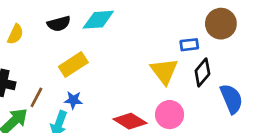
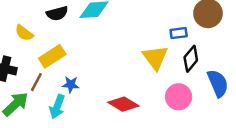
yellow semicircle: (15, 34) -> (24, 33), moved, turned 102
yellow rectangle: (73, 64) -> (52, 56), moved
pink circle: (170, 115) -> (179, 97), moved

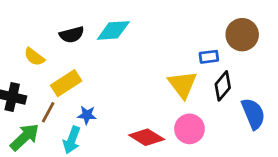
pink circle: (179, 97) -> (189, 129), moved

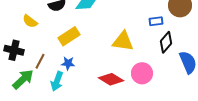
yellow rectangle: (66, 83) -> (69, 36), moved
yellow triangle: (183, 85) -> (123, 41), moved, turned -45

